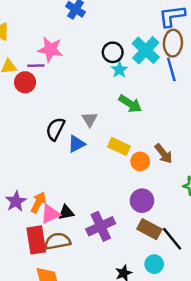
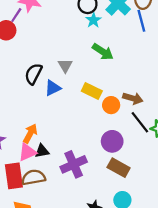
purple line: (36, 66) -> (16, 15), turned -56
brown arrow: (164, 154) -> (133, 98), turned -36
orange arrow: (38, 202) -> (30, 134), moved
black line: (172, 239) -> (140, 122), moved

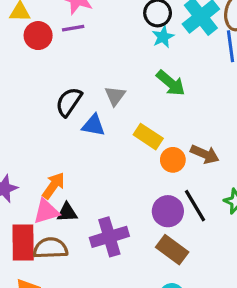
purple line: (16, 15) -> (73, 28), moved, turned 40
blue triangle: (53, 88) -> (93, 125), turned 30
black line: (140, 122) -> (195, 206), moved

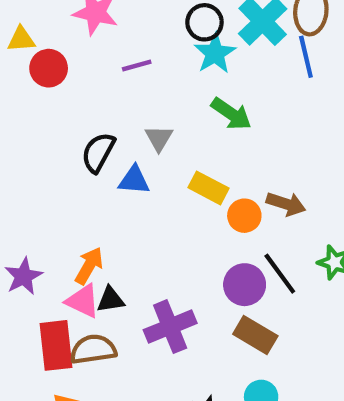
purple line: (73, 28) -> (137, 66), moved
cyan star: (163, 37) -> (215, 53), size x1.4
pink triangle: (46, 211) -> (83, 301), turned 48

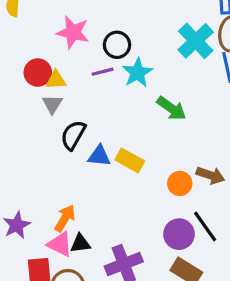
black circle: (204, 22) -> (117, 45), moved
yellow triangle: (21, 39) -> (56, 80), moved
cyan star: (215, 53) -> (137, 73), moved
gray triangle: (159, 138) -> (52, 104), moved
yellow rectangle: (208, 188) -> (130, 160), moved

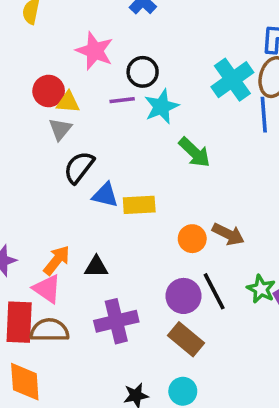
yellow rectangle: (130, 160) -> (139, 205), turned -40
black triangle: (80, 243) -> (96, 267), moved

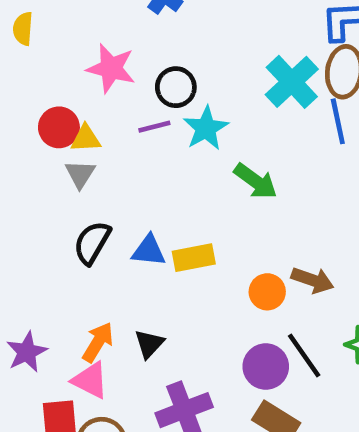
black semicircle: (79, 167) -> (92, 243), moved
black triangle: (96, 267) -> (149, 344), turned -40

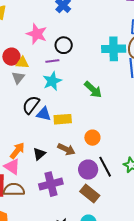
cyan cross: (292, 82) -> (114, 49), turned 35
cyan star: (206, 128) -> (52, 81), moved
black semicircle: (92, 243) -> (31, 105), moved
brown arrow: (313, 280) -> (66, 149), moved

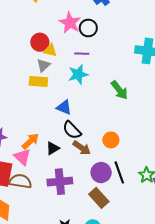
black circle: (64, 45) -> (88, 28), moved
black semicircle: (31, 105) -> (72, 130), moved, turned -90
yellow rectangle: (63, 119) -> (38, 82), moved

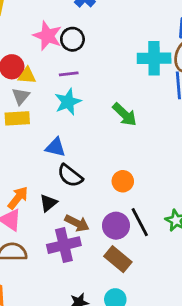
brown arrow: (82, 148) -> (77, 223), moved

